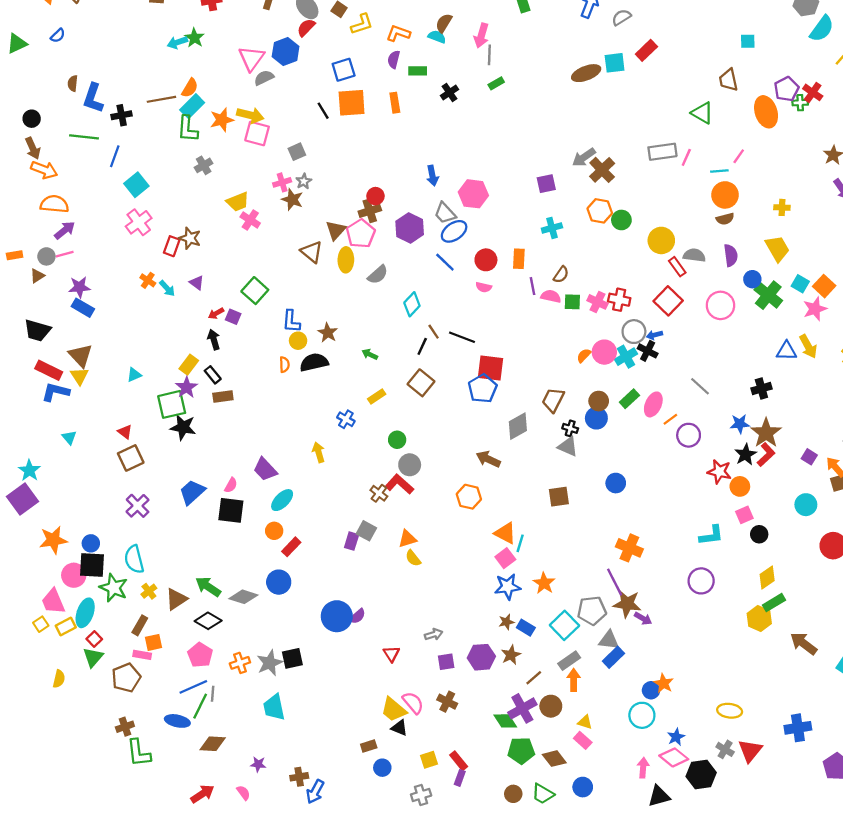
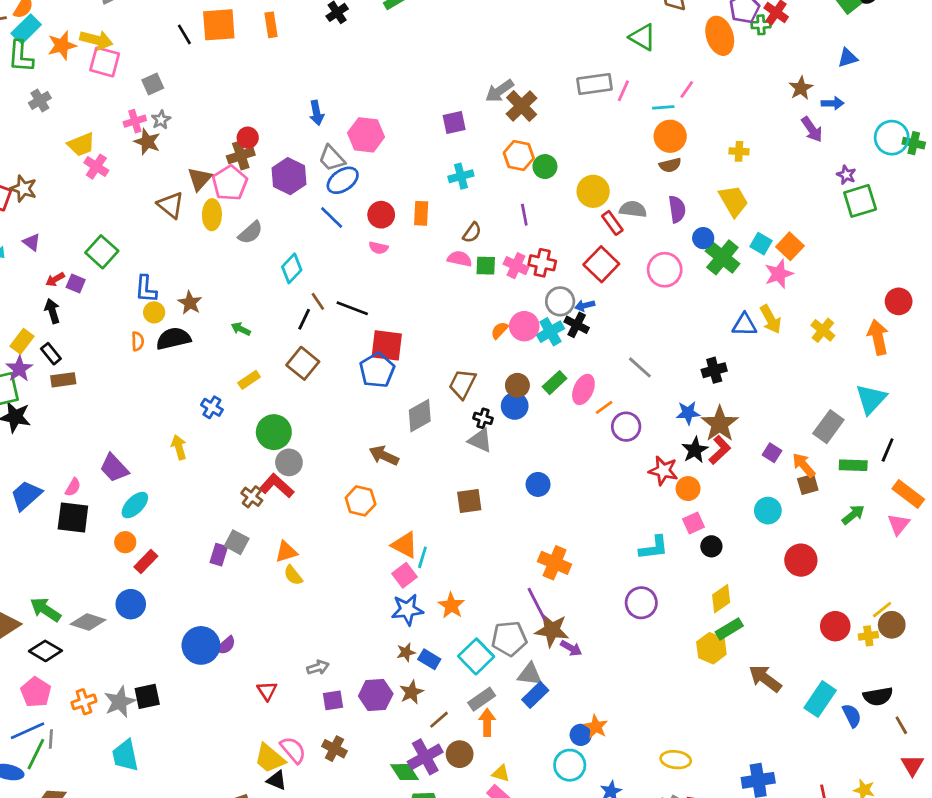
purple line: (533, 286) -> (524, 215), moved
green circle: (397, 440) -> (274, 432), size x1.6

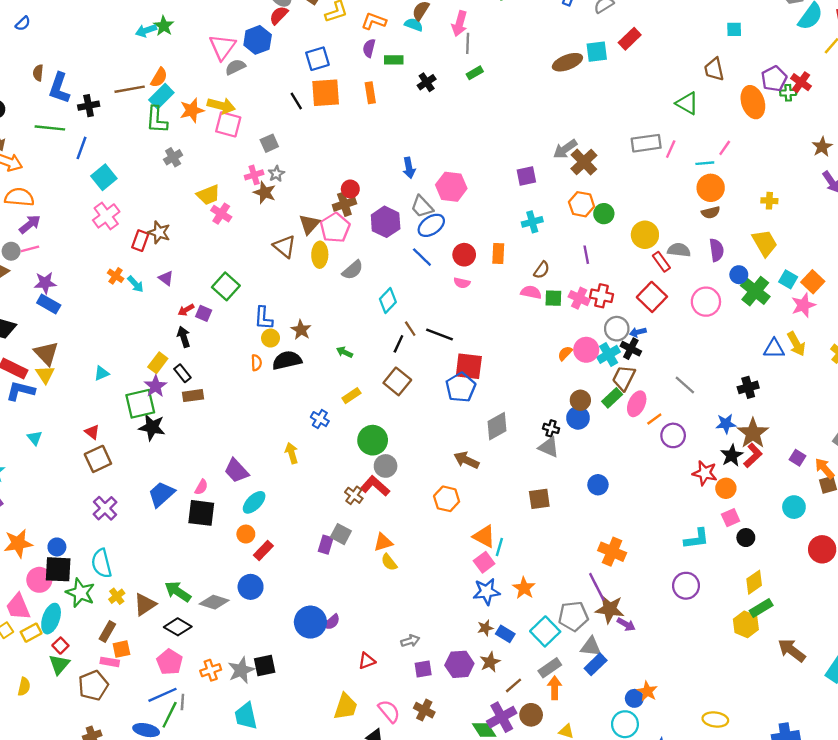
brown trapezoid: (462, 384) -> (624, 378), moved
red triangle: (267, 691) -> (367, 661), turned 42
yellow trapezoid: (270, 758) -> (346, 707), moved, turned -112

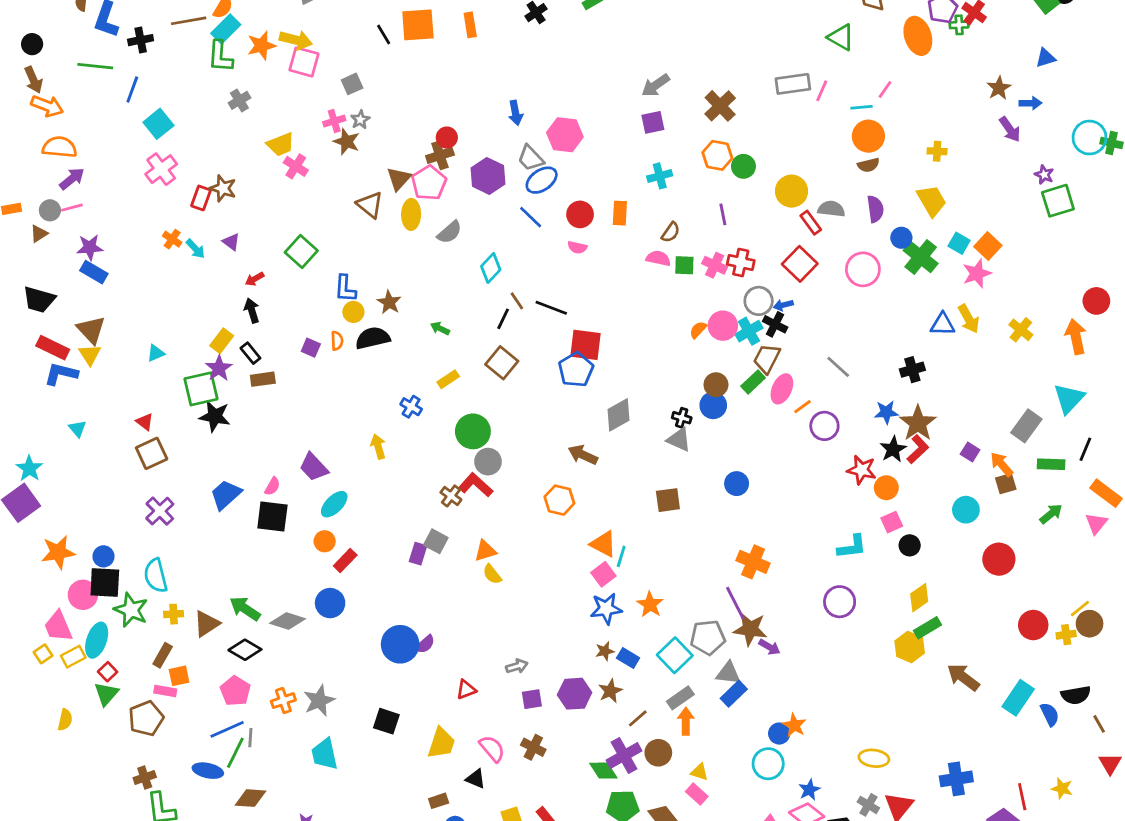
gray arrow: (565, 149) -> (656, 85), moved
purple square: (204, 313) -> (311, 348), moved
yellow cross: (117, 596) -> (174, 614), turned 35
black square: (265, 666) -> (386, 721), moved, turned 30

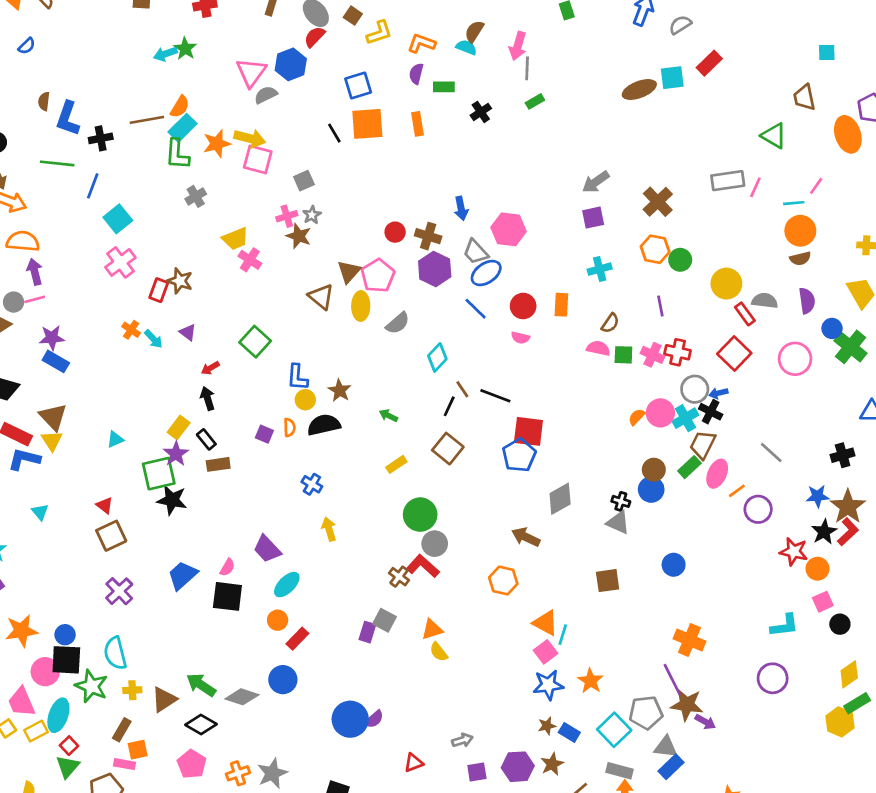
brown cross: (440, 155) -> (428, 236), moved, turned 35
purple arrow: (72, 179) -> (35, 272), turned -65
blue cross: (411, 407) -> (312, 484), moved
gray rectangle: (680, 698) -> (619, 771), turned 50

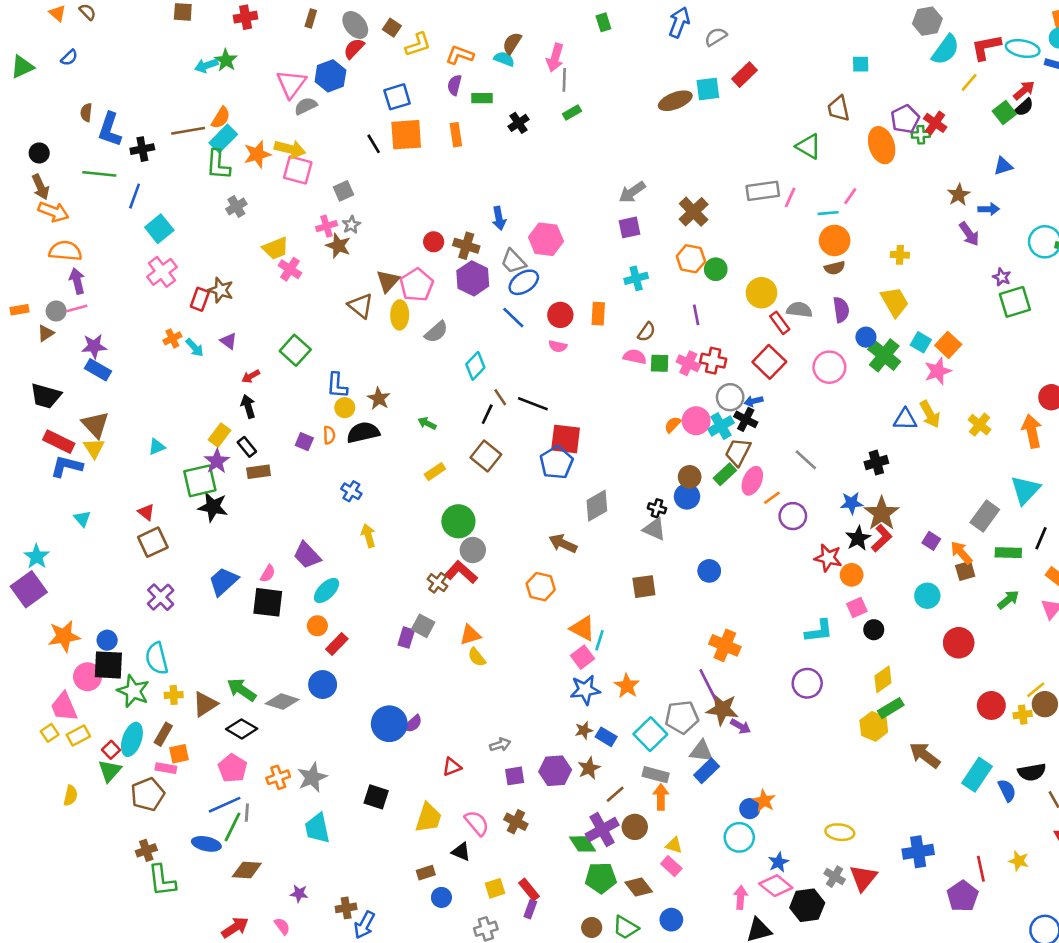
orange cross: (131, 330) -> (172, 338), turned 30
cyan ellipse: (58, 715) -> (132, 739), moved

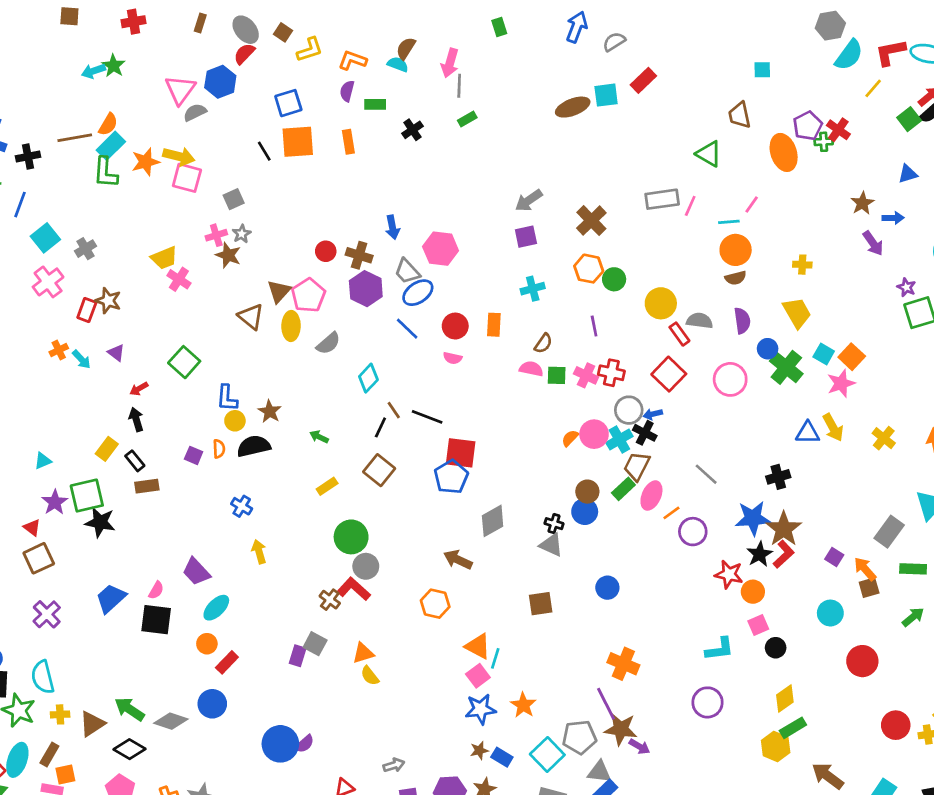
gray cross: (236, 207) -> (85, 249), moved
purple star: (217, 461) -> (55, 502), moved
blue star: (852, 503) -> (753, 518), size x1.5

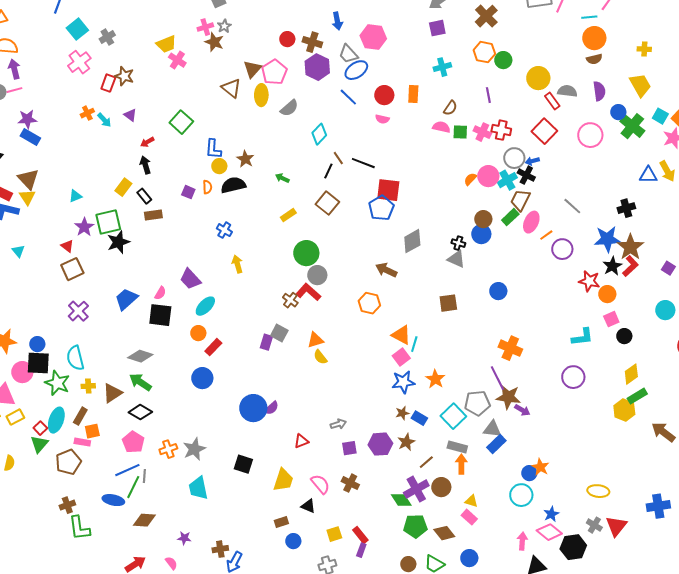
black star: (100, 522) -> (118, 242), turned -30
gray diamond: (171, 721) -> (140, 356), moved

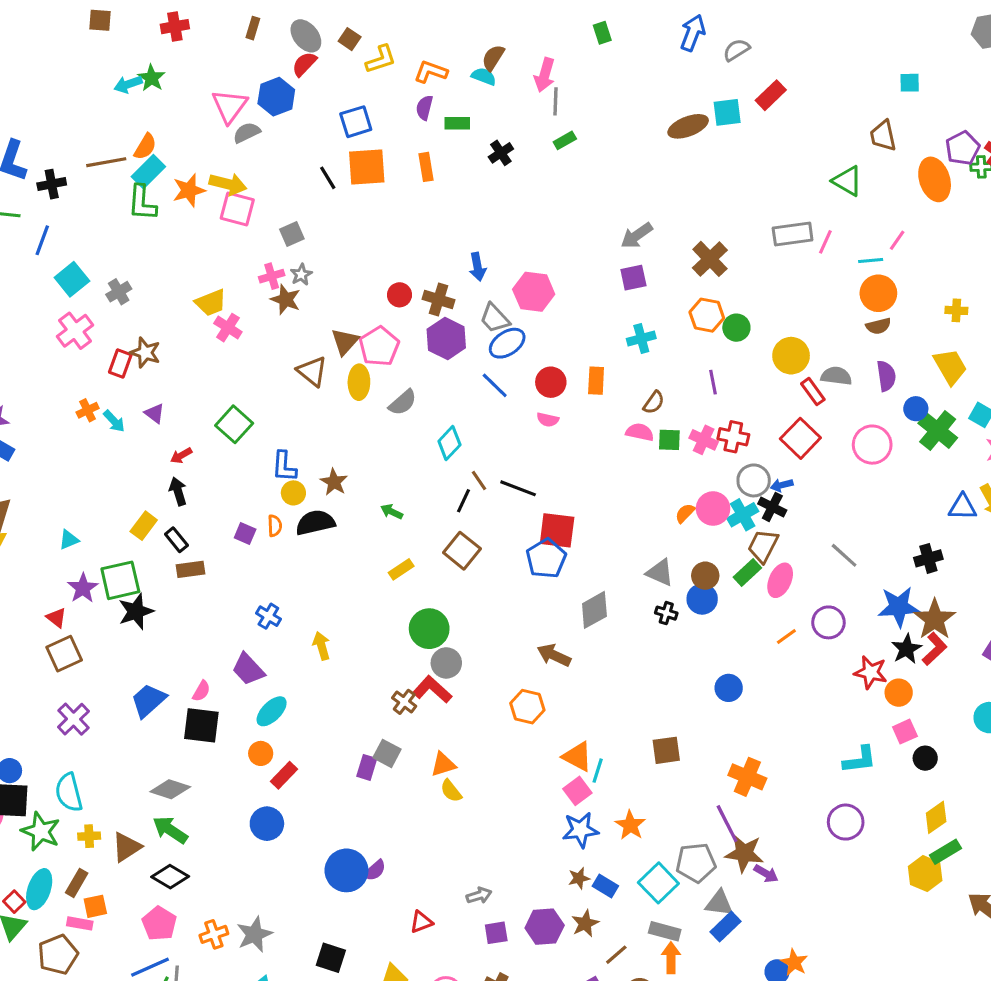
blue cross: (224, 230) -> (268, 616), moved
orange line: (546, 235) -> (786, 636), moved
gray triangle: (456, 259) -> (660, 572), moved
brown square: (448, 303) -> (666, 750), moved

